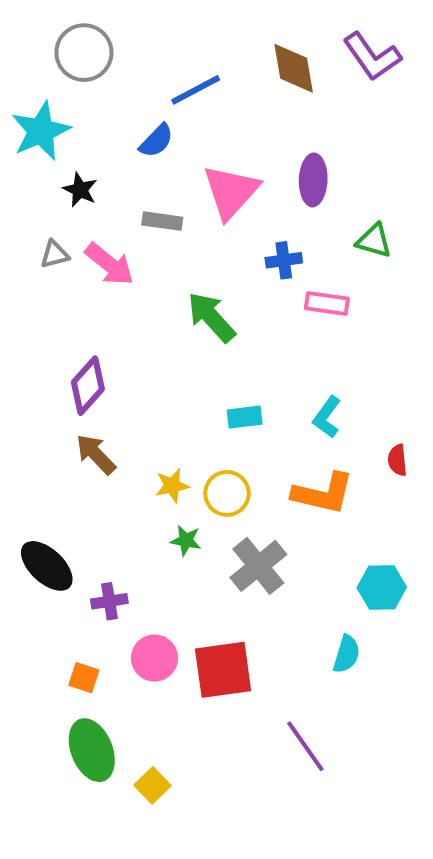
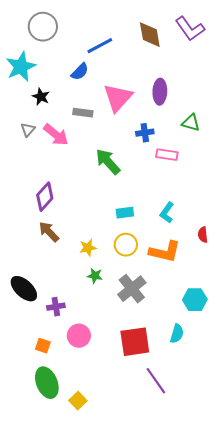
gray triangle: (55, 254) -> (28, 130), turned -35
yellow circle: (227, 493) -> (126, 245), moved
red square: (223, 670) -> (135, 342), moved

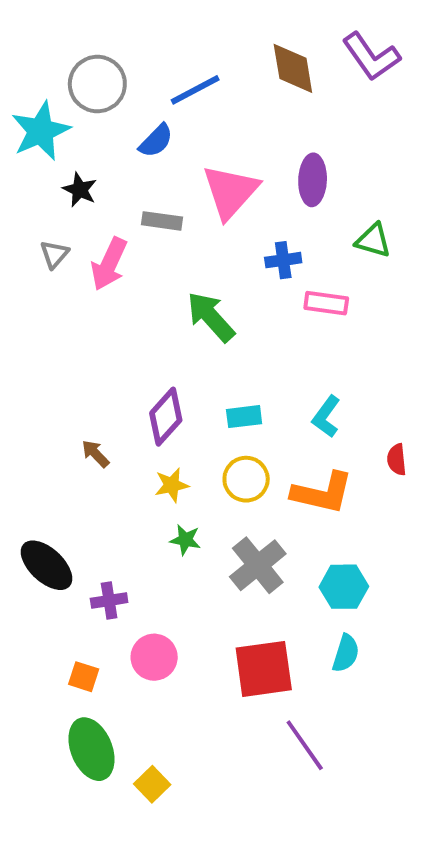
gray circle: (43, 27) -> (97, 84), moved
pink arrow: (56, 135) -> (109, 264), turned 76
purple diamond: (45, 197) -> (166, 417), moved
brown arrow: (49, 232) -> (95, 454), size x0.7
cyan hexagon: (195, 300) -> (344, 587), moved

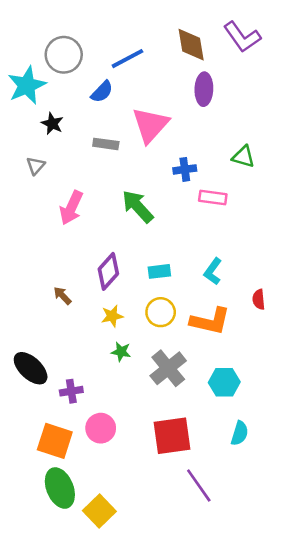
purple ellipse: (313, 180) -> (204, 89), moved
pink arrow: (109, 264) -> (71, 208), moved
cyan semicircle: (346, 653) -> (240, 433), moved
orange square: (84, 677) -> (55, 441), size x1.8
yellow square: (152, 784) -> (99, 511), size x1.4

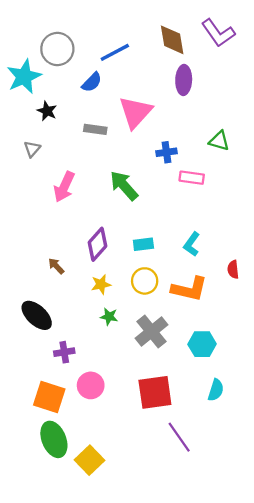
black ellipse: (31, 368) -> (37, 315), moved

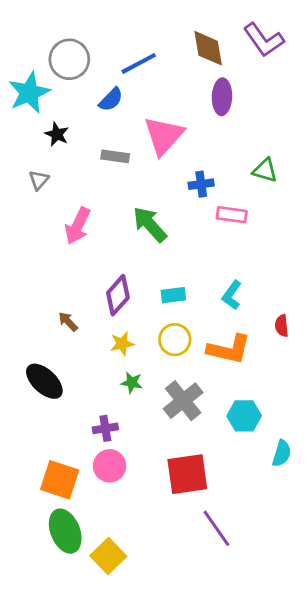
purple cross: (64, 352) -> (105, 428), moved
cyan semicircle: (216, 390) -> (282, 453), moved

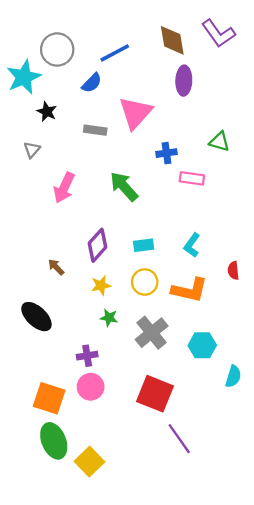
red square: (187, 474) -> (155, 394), turned 30

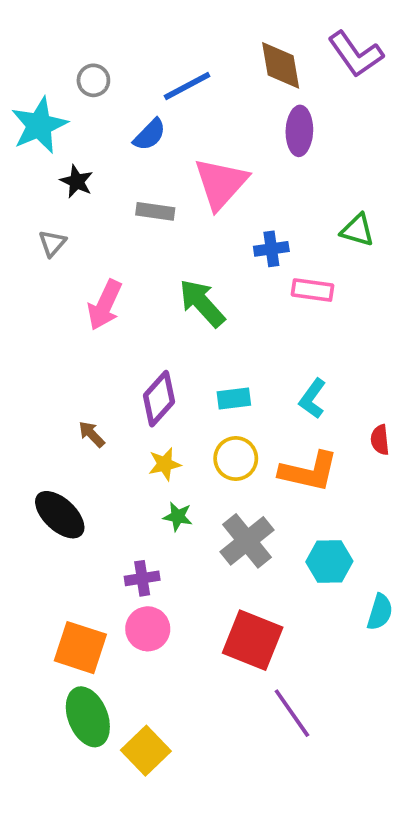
gray circle: (57, 49) -> (93, 80), size x0.6

